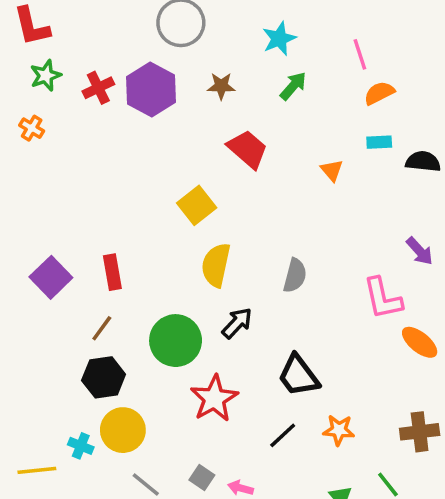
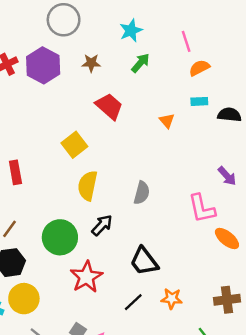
red rectangle: (112, 272) -> (15, 172), moved

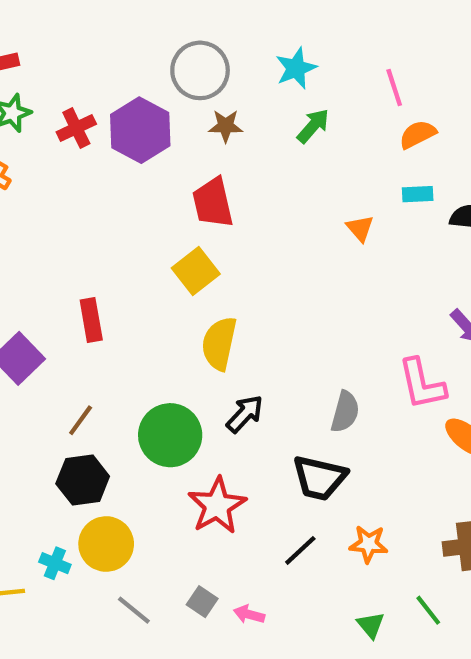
gray circle: (64, 20) -> (200, 70), moved
red trapezoid: (109, 106) -> (213, 203), moved, turned -144
gray semicircle: (142, 193) -> (345, 412), moved
black trapezoid: (144, 261) -> (319, 478), turned -40

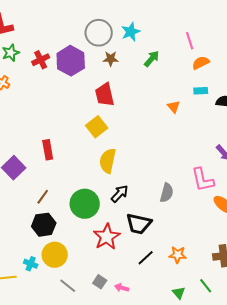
cyan star: (296, 68) -> (131, 32), moved
black trapezoid: (319, 478) -> (139, 224), moved

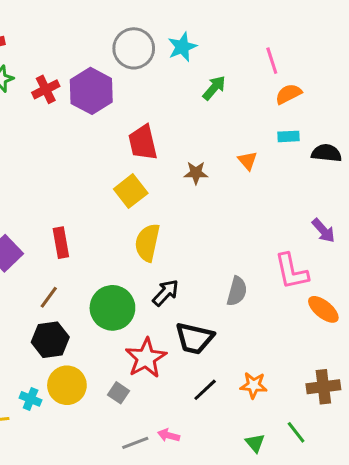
brown star: (111, 59) -> (196, 173), moved
red rectangle: (48, 150) -> (61, 243), moved
gray square: (100, 282) -> (119, 393), moved
gray line: (68, 286) -> (135, 443), moved, turned -60

